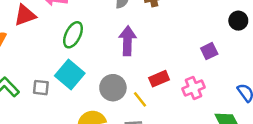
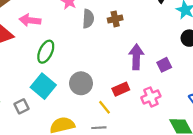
purple arrow: (127, 41) -> (136, 57), moved
gray square: (41, 88) -> (21, 106), moved, turned -32
gray circle: (113, 88) -> (81, 83), moved

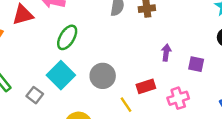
purple arrow: (136, 57) -> (166, 53), size x0.6
purple square: (164, 65) -> (196, 64), turned 32
gray square: (21, 106) -> (35, 95), turned -32

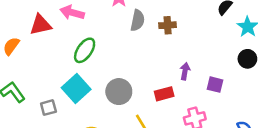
red rectangle: (146, 86) -> (164, 94), moved
gray square: (35, 95) -> (48, 108), turned 35

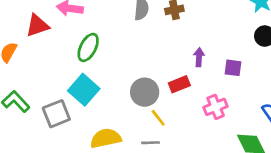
gray circle: (119, 92) -> (145, 92), moved
gray square: (48, 108) -> (56, 114), size x1.5

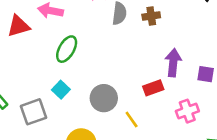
purple arrow: (199, 57) -> (173, 63), size x1.5
cyan square: (84, 90) -> (61, 90), size x0.6
gray circle: (145, 92) -> (104, 98), moved

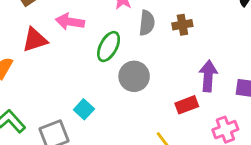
green ellipse: (67, 49) -> (109, 47), moved
gray circle: (104, 98) -> (134, 76), moved

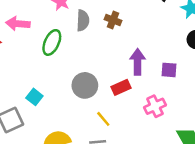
brown cross: (182, 25) -> (113, 20), turned 35
gray circle: (134, 76) -> (85, 85), moved

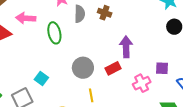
green ellipse: (52, 42) -> (54, 33), turned -35
purple square: (169, 70) -> (162, 68), moved
yellow line: (103, 119) -> (91, 95), moved, turned 32

